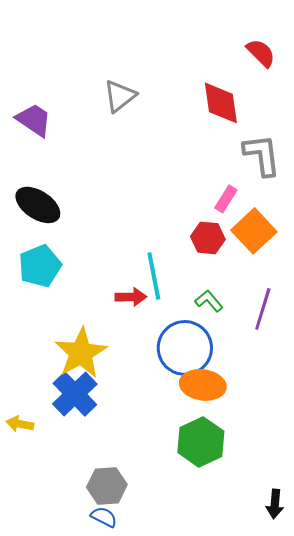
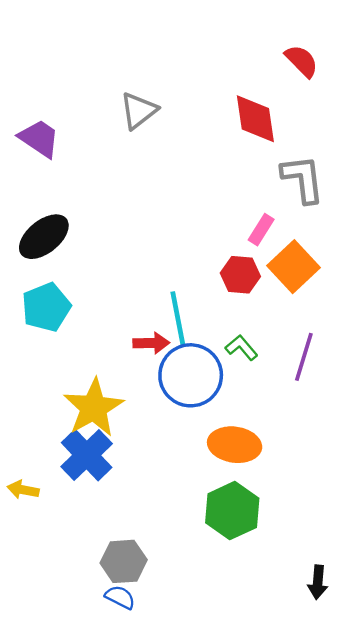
black ellipse: (38, 205) -> (44, 237), turned -72
blue circle: (185, 348) -> (191, 375), moved

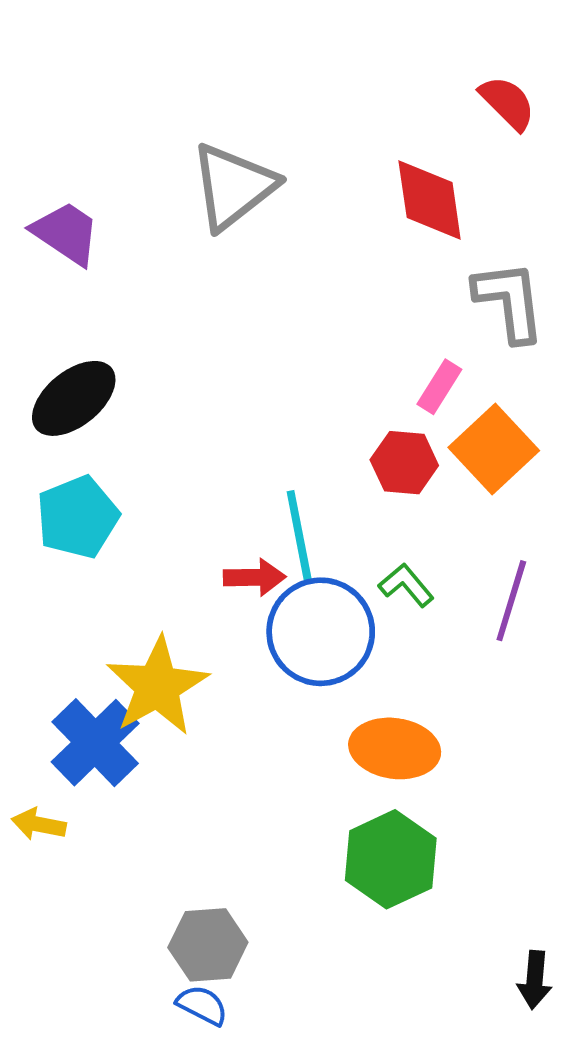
gray triangle: (139, 111) -> (233, 186), size x1.4
blue cross: (87, 455) -> (95, 743), moved

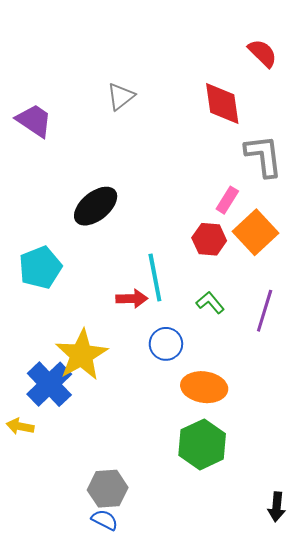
gray triangle: (233, 186) -> (121, 96), size x0.6
black ellipse: (74, 398) -> (96, 206), moved
blue circle: (321, 632) -> (166, 344), moved, size x0.6

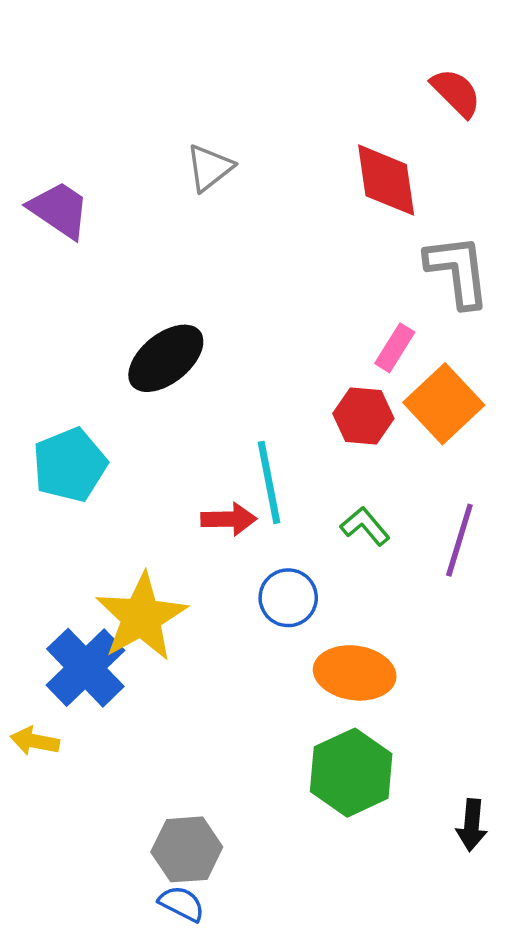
black arrow: (277, 507) -> (472, 825), moved

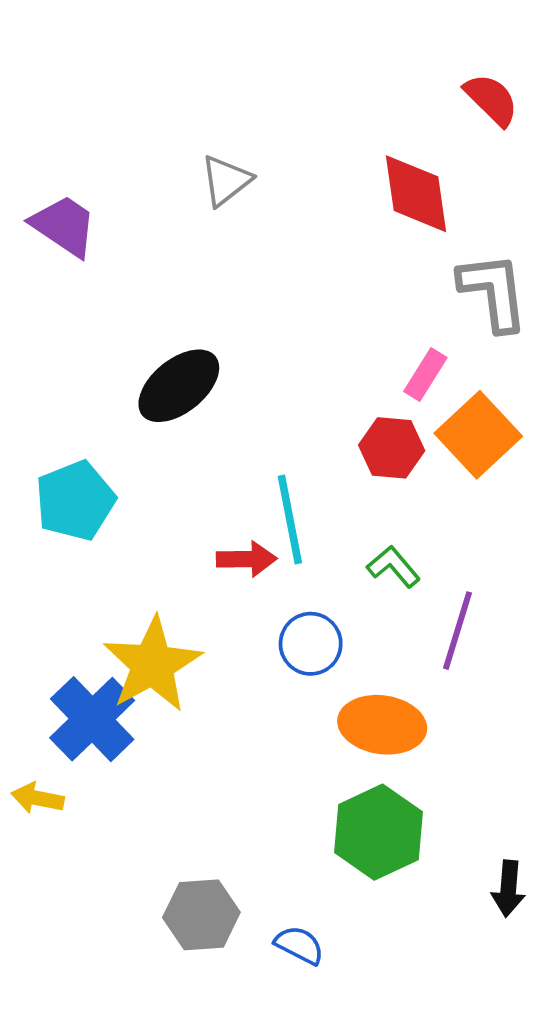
purple line: (459, 540) -> (457, 631), moved
blue semicircle: (182, 904) -> (299, 945), moved

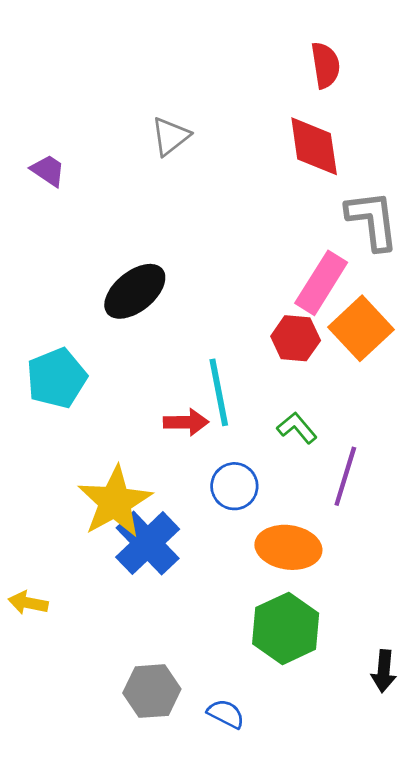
red semicircle: (491, 100) -> (325, 65), moved, turned 36
purple trapezoid: (64, 226) -> (48, 170), size x0.7
pink rectangle: (425, 374) -> (321, 283), size x1.6
blue cross: (92, 719) -> (148, 543), moved

